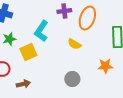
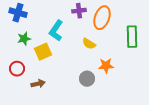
orange star: (105, 66) -> (106, 66), moved

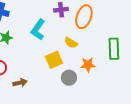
green rectangle: (132, 37) -> (114, 49), moved
yellow square: (43, 52) -> (54, 60), moved

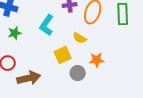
green rectangle: (114, 49) -> (123, 14), moved
brown arrow: (20, 83) -> (29, 78), size x1.6

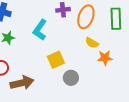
yellow semicircle: (80, 38) -> (92, 43), moved
orange star: (97, 60) -> (105, 58), moved

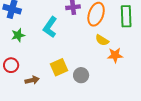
yellow square: (56, 60) -> (59, 67), moved
brown arrow: (22, 83) -> (32, 80), size x0.6

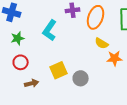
red circle: (11, 65) -> (21, 62), moved

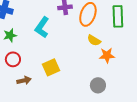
gray circle: (81, 78) -> (98, 85), moved

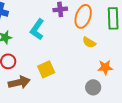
orange star: (107, 55) -> (105, 67), moved
brown arrow: (24, 80) -> (19, 82), size x1.5

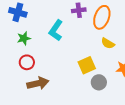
yellow square: (46, 69) -> (87, 65), moved
gray circle: (93, 87) -> (99, 82), moved

